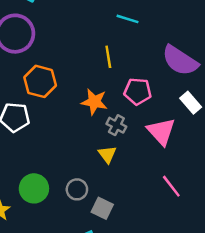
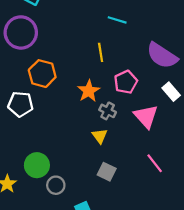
pink pentagon: (138, 91) -> (126, 82), turned -30
orange star: (94, 102) -> (89, 91), turned 30
gray circle: (77, 189) -> (56, 185), moved
gray square: (102, 208) -> (107, 172), moved

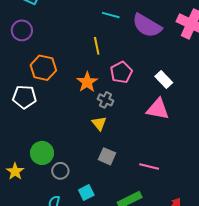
purple circle: (21, 32) -> (22, 30), size x0.7
purple semicircle: (162, 56) -> (147, 26), moved
pink triangle: (146, 116) -> (158, 109), moved, turned -35
pink line: (155, 163) -> (149, 167), moved, turned -36

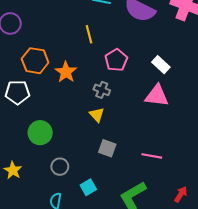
orange star: (87, 82) -> (66, 72), moved
green circle: (42, 153) -> (40, 133), moved

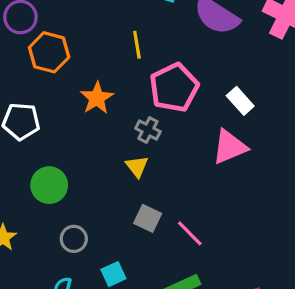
pink pentagon: (116, 60) -> (174, 88), size x1.4
orange hexagon: (35, 61) -> (49, 52), moved
pink triangle: (157, 96) -> (230, 147), turned -35
pink line: (152, 156) -> (190, 233), moved, turned 30

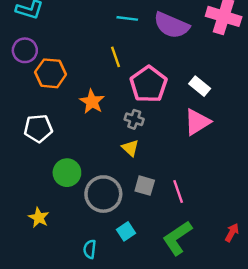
pink line: (190, 233) -> (178, 192), turned 35
gray circle: (74, 239) -> (103, 194), moved, size x1.8

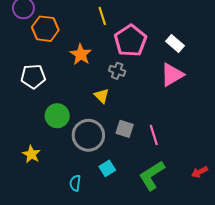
yellow triangle: (130, 148) -> (102, 96), moved
red arrow: (232, 233) -> (200, 172), turned -147

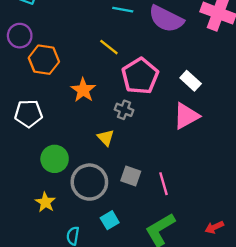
yellow line: (102, 16) -> (109, 47), turned -36
yellow star: (31, 154) -> (45, 202), moved

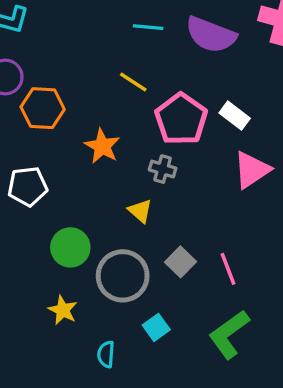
white rectangle: (191, 81) -> (235, 116), moved
gray square: (131, 176) -> (181, 262), turned 30

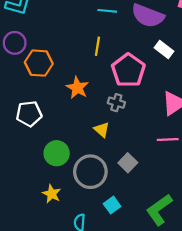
yellow line: (133, 82) -> (97, 46), turned 66
white rectangle: (235, 116) -> (164, 50), moved
pink line: (228, 269) -> (168, 140), moved, turned -72

